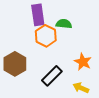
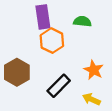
green semicircle: (64, 24) -> (82, 21), moved

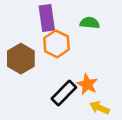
orange star: (94, 70) -> (87, 84), moved
brown hexagon: (17, 72) -> (21, 59), moved

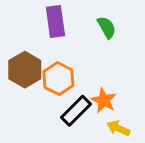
green semicircle: (90, 23) -> (107, 27), turned 54
orange hexagon: (57, 44) -> (58, 79), moved

